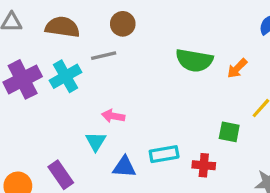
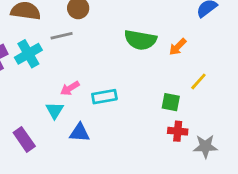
pink arrow: (113, 116) -> (70, 88), turned -42
cyan rectangle: (164, 154) -> (104, 97), moved
red cross: (204, 165) -> (178, 131), moved

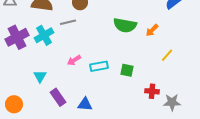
green square: (171, 102) -> (127, 70), moved
cyan triangle: (55, 110) -> (40, 76), moved
blue triangle: (80, 133) -> (85, 104), moved
purple rectangle: (24, 139) -> (58, 97), moved

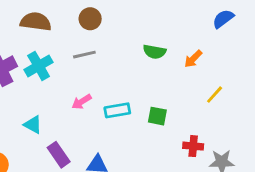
gray line: (68, 22) -> (84, 55), moved
green semicircle: (125, 25) -> (154, 52), size x0.7
cyan triangle: (40, 76) -> (33, 125), turned -32

